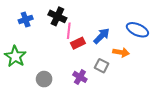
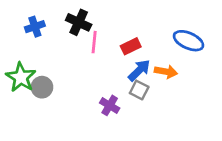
blue arrow: (102, 36) -> (139, 70), moved
red rectangle: (78, 43) -> (131, 46), moved
gray circle: (44, 79) -> (42, 87), moved

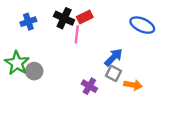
blue ellipse: (188, 41) -> (142, 25), moved
red rectangle: (131, 46) -> (85, 17), moved
orange arrow: (166, 72) -> (133, 85), moved

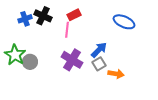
black cross: (64, 18) -> (43, 16), moved
gray square: (114, 73) -> (99, 64), turned 32
purple cross: (89, 86) -> (72, 60), moved, size x1.5

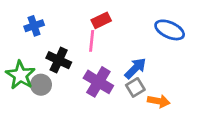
black cross: (43, 16) -> (59, 60), moved

